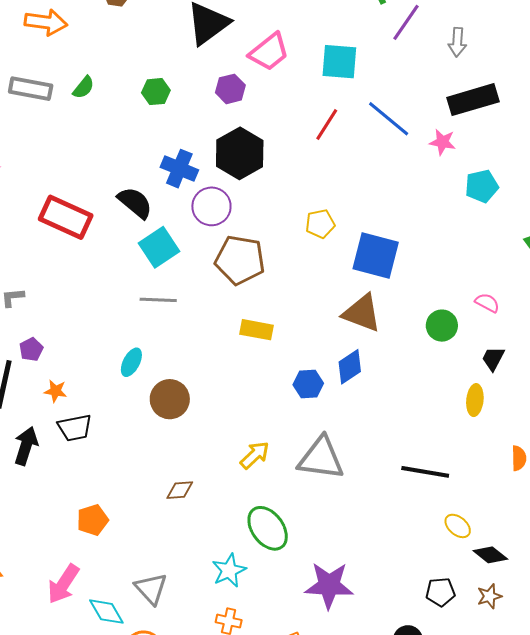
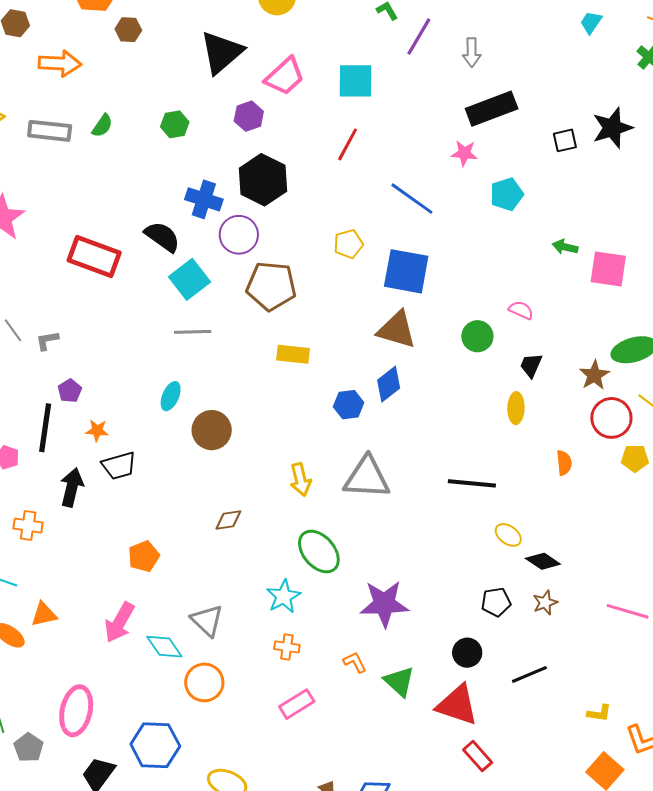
blue line: (389, 119) -> (412, 199), moved
yellow arrow: (255, 455) -> (300, 479), turned 124

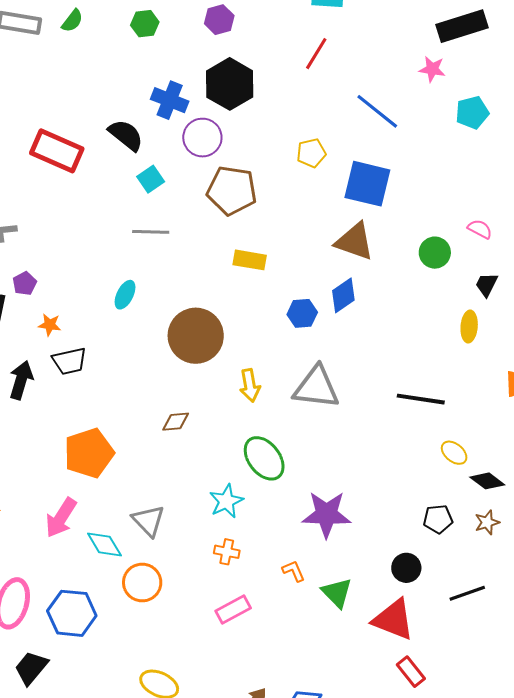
cyan square: (189, 279) -> (151, 179), size x0.7
brown circle: (212, 430) -> (196, 336), moved, size x1.4
orange pentagon: (144, 556) -> (89, 453), size x1.6
blue hexagon: (155, 745) -> (72, 613), moved

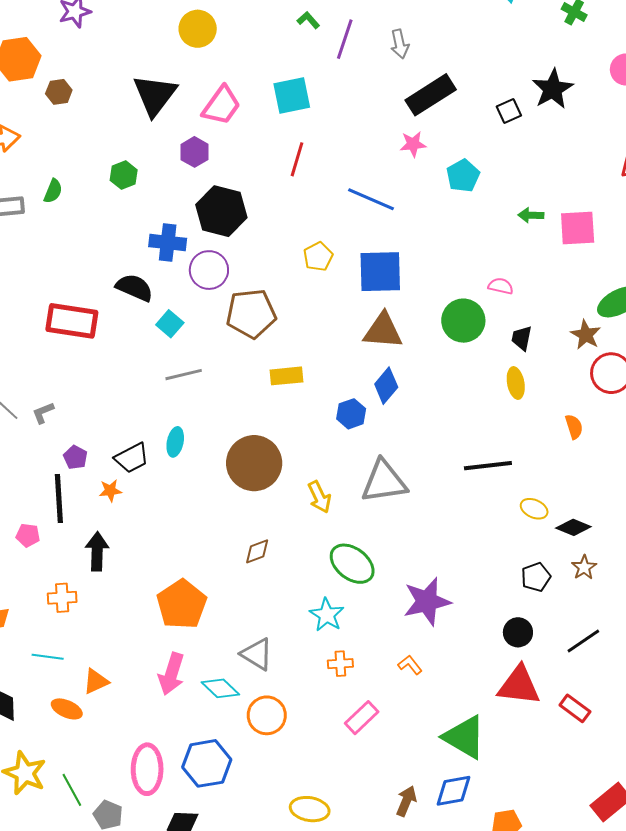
green circle: (435, 253) -> (463, 321), size x1.4
black trapezoid: (69, 361) -> (132, 458), moved
green triangle: (337, 593) -> (464, 737), moved, size x1.4
red rectangle: (411, 672) -> (575, 708), moved

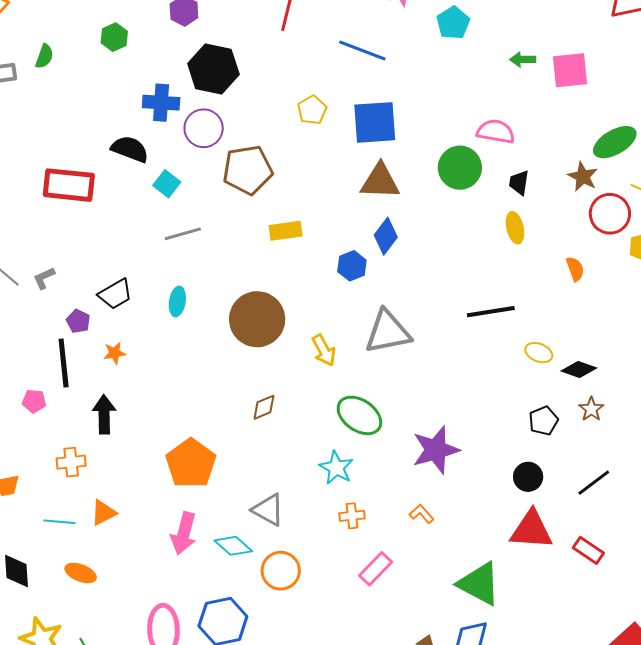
pink semicircle: (501, 286) -> (496, 132), size x1.5
black trapezoid: (132, 458) -> (115, 294), moved
orange triangle: (96, 681) -> (103, 513), moved

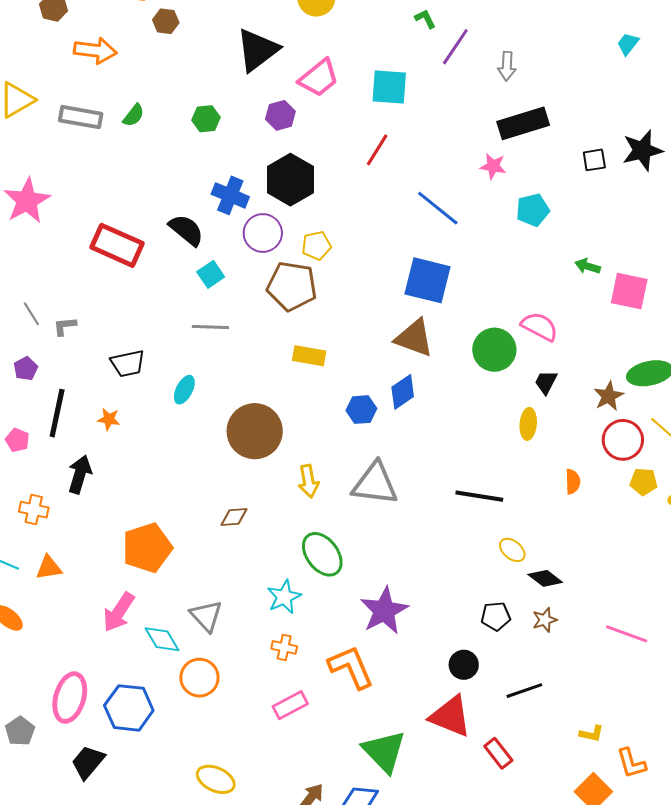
yellow pentagon: (312, 110) -> (316, 246), moved
purple pentagon: (78, 321) -> (26, 369), moved
purple star: (436, 450) -> (384, 611), turned -30
orange L-shape: (422, 514) -> (351, 667), size x2.0

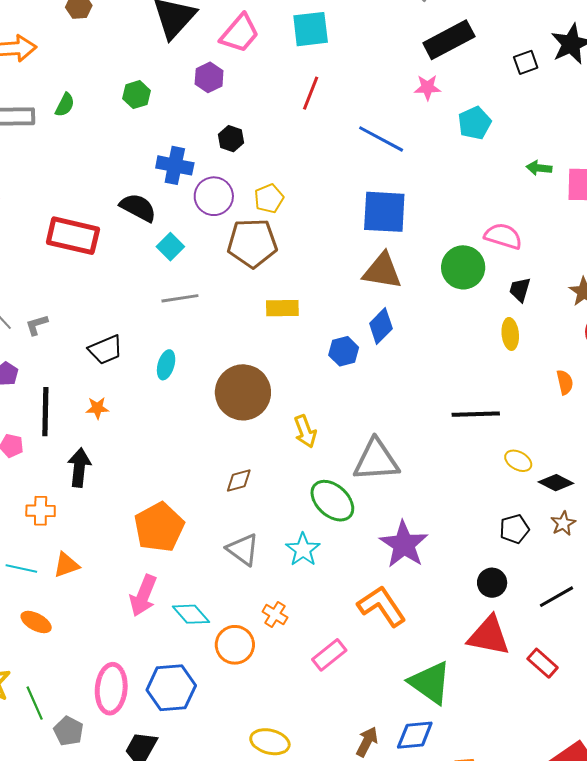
black hexagon: (290, 180) -> (231, 139), size x0.5
gray triangle: (375, 484) -> (376, 460), moved
gray triangle: (206, 616) -> (243, 549), moved
orange cross: (284, 647) -> (275, 614), moved, turned 30

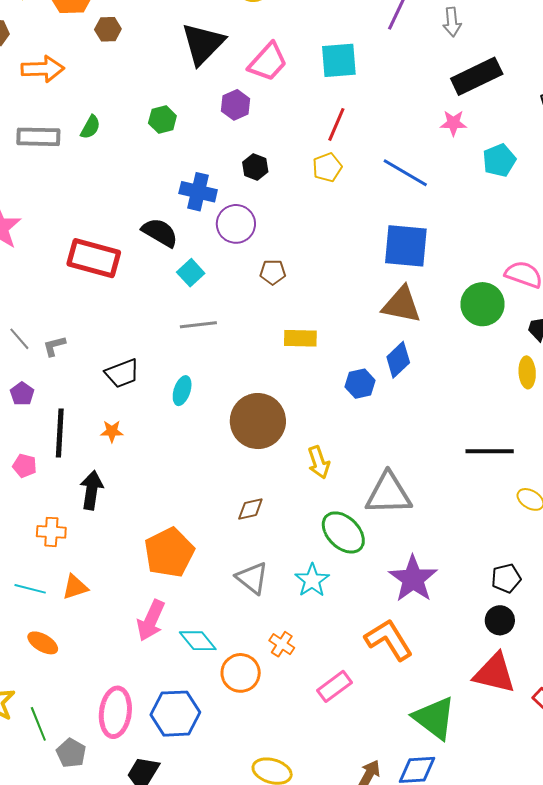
yellow pentagon: (269, 198) -> (327, 167), moved
brown pentagon: (252, 243) -> (273, 272), size x0.5
black pentagon: (514, 529) -> (506, 578), moved

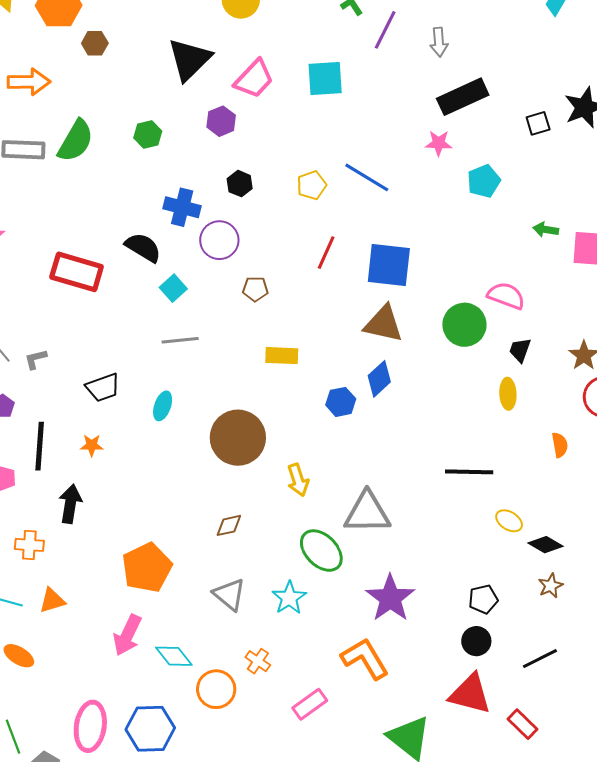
red line: (336, 124) -> (326, 253), moved
green semicircle: (90, 127) -> (76, 141), size x1.8
blue line: (405, 173) -> (367, 177), moved

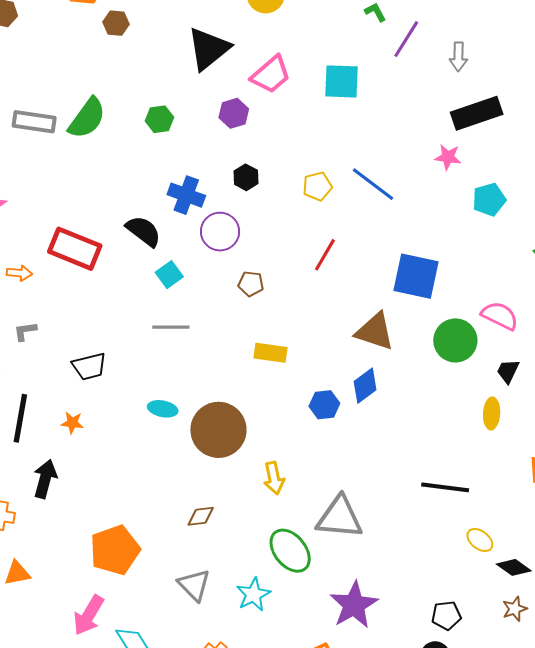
orange arrow: (29, 82) -> (19, 273), moved, size x0.6
blue square: (389, 265) -> (416, 276), moved
cyan ellipse: (163, 406) -> (163, 409), moved, turned 76

